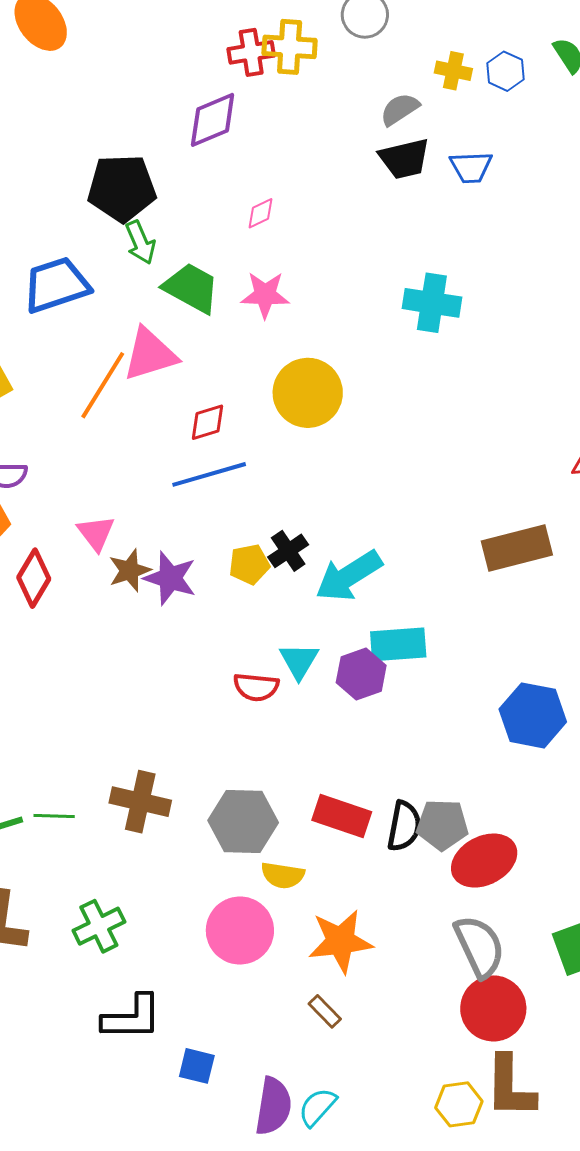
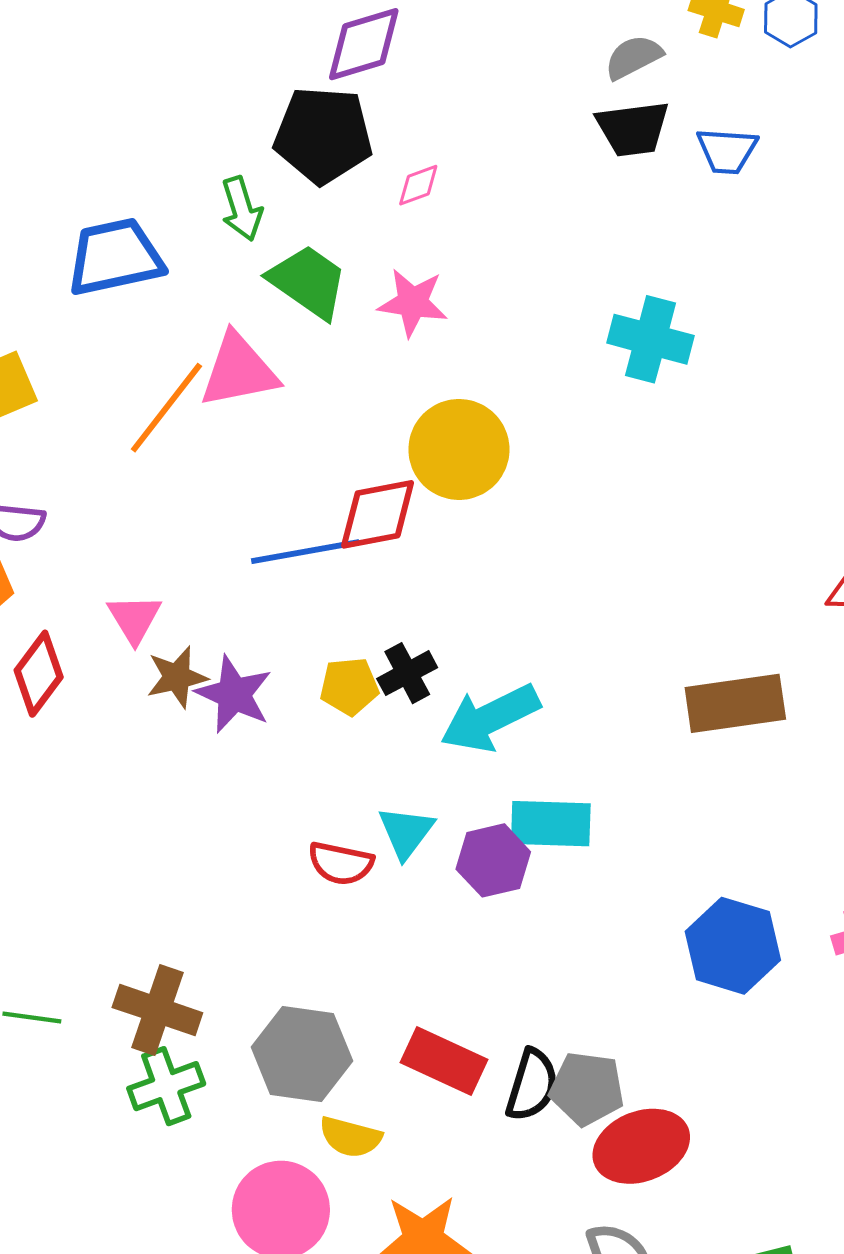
black pentagon: (122, 188) -> (323, 135), moved
red diamond: (208, 422) -> (378, 514), moved, size x1.5
green cross: (99, 926) -> (166, 1086), moved

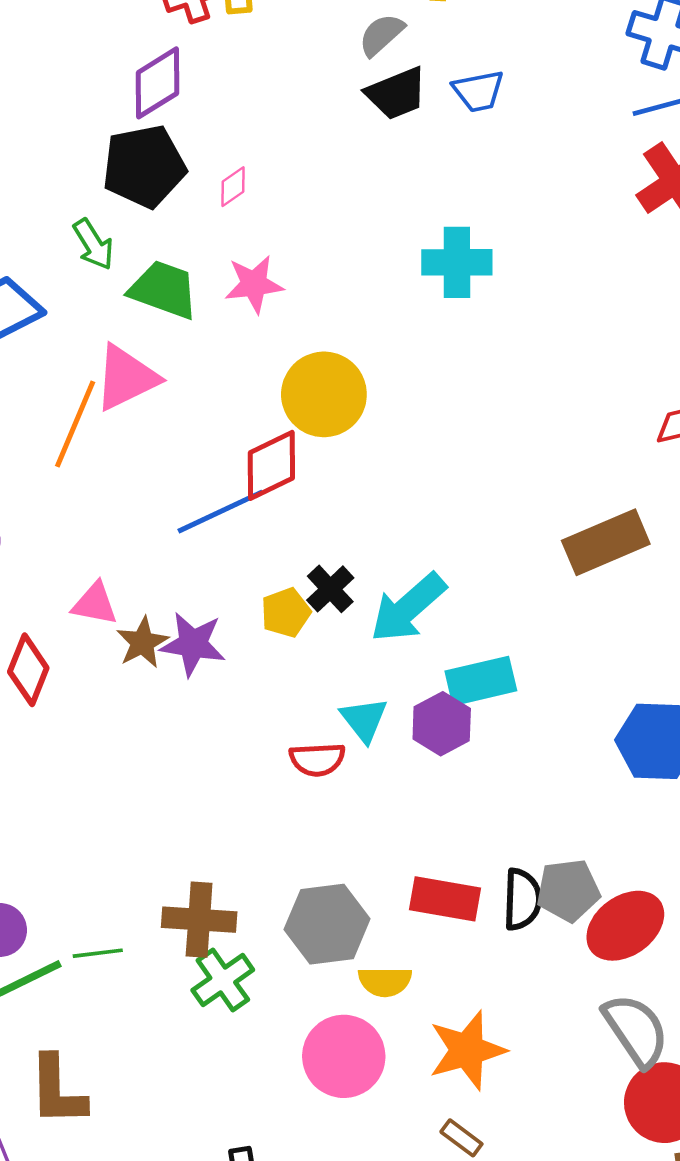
pink triangle: (134, 619) -> (95, 604), turned -33

